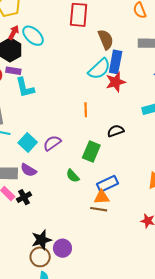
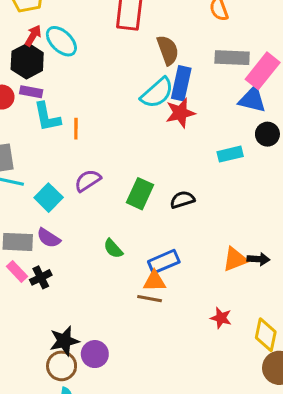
orange line: (86, 110) -> (76, 129), moved
black semicircle: (116, 131) -> (182, 200), moved
purple semicircle: (52, 143) -> (88, 181), moved
green rectangle: (91, 152) -> (140, 194), moved

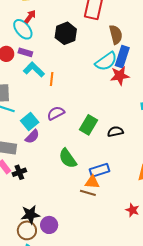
cyan ellipse: (61, 41) -> (23, 29), moved
black hexagon: (27, 61) -> (66, 33), moved
cyan L-shape: (47, 117) -> (34, 70), turned 140
purple semicircle: (49, 238) -> (32, 137), moved, turned -84
green semicircle: (113, 249) -> (68, 158), size x1.5

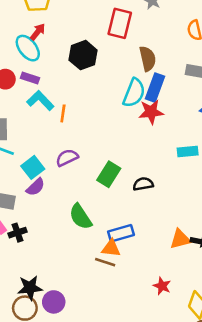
cyan semicircle: (106, 61) -> (134, 93), turned -35

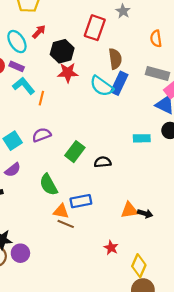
red arrow: (38, 32) -> (39, 32), moved
cyan semicircle: (134, 93) -> (102, 86), turned 100
red star: (151, 112) -> (68, 73), moved
purple semicircle: (36, 187) -> (13, 170), moved
orange triangle: (111, 248) -> (61, 211), moved

